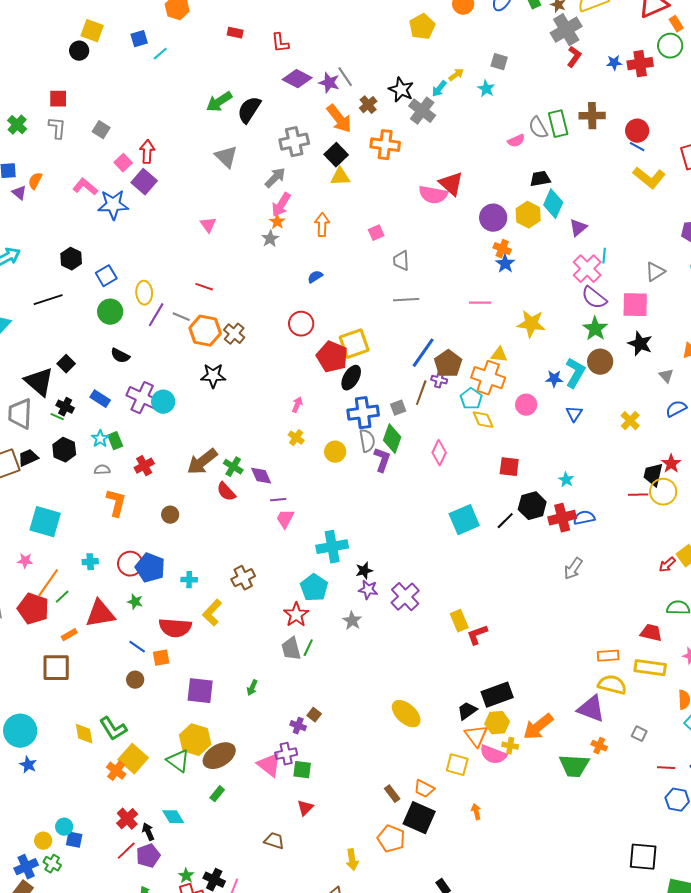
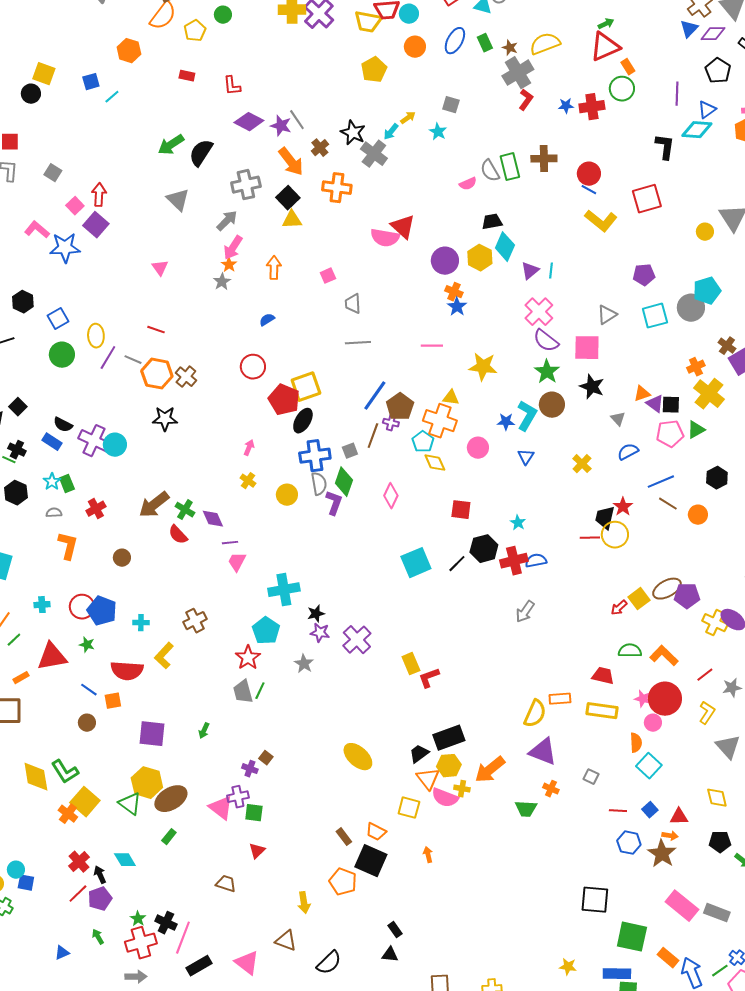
cyan line: (604, 256) -> (551, 271), moved
black semicircle: (120, 356) -> (63, 425), moved
yellow semicircle: (612, 685) -> (535, 714), moved, turned 100
yellow diamond: (84, 734) -> (36, 777), size x1.4
green trapezoid: (574, 766) -> (526, 809), size x0.7

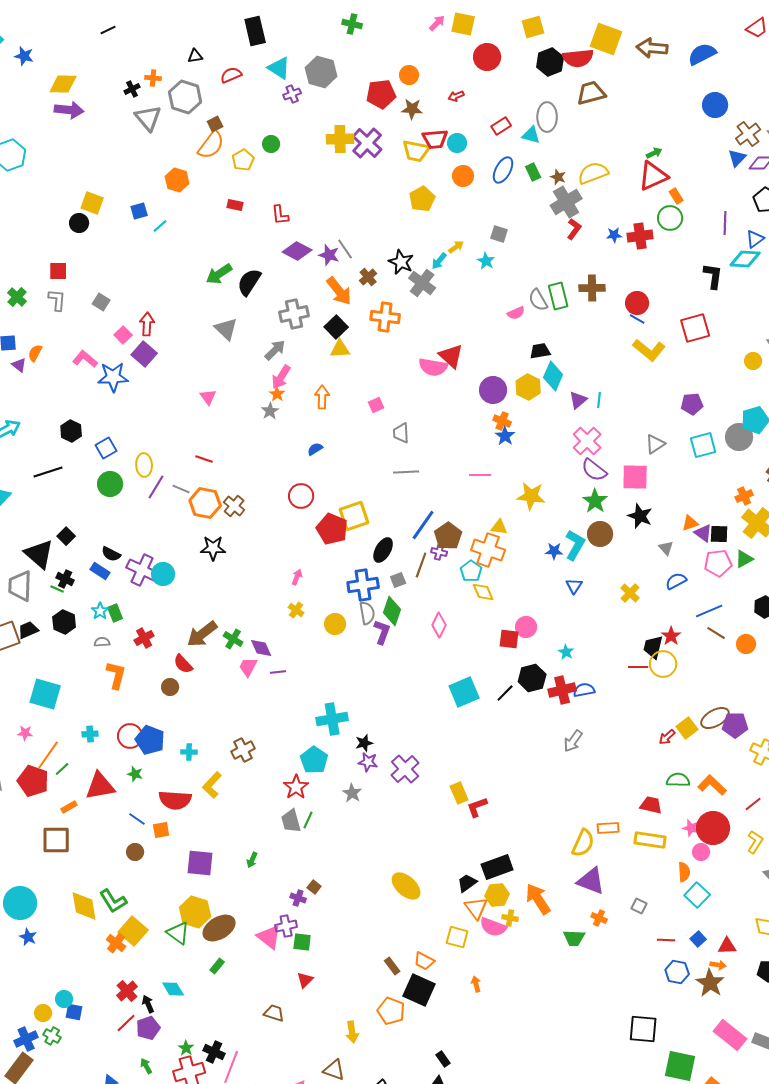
black ellipse: (303, 421) -> (383, 550), moved
pink circle: (478, 448) -> (526, 627), moved
red semicircle: (178, 535) -> (183, 664), moved
pink trapezoid: (237, 562) -> (248, 667), moved
orange arrow: (490, 770) -> (538, 899), turned 96

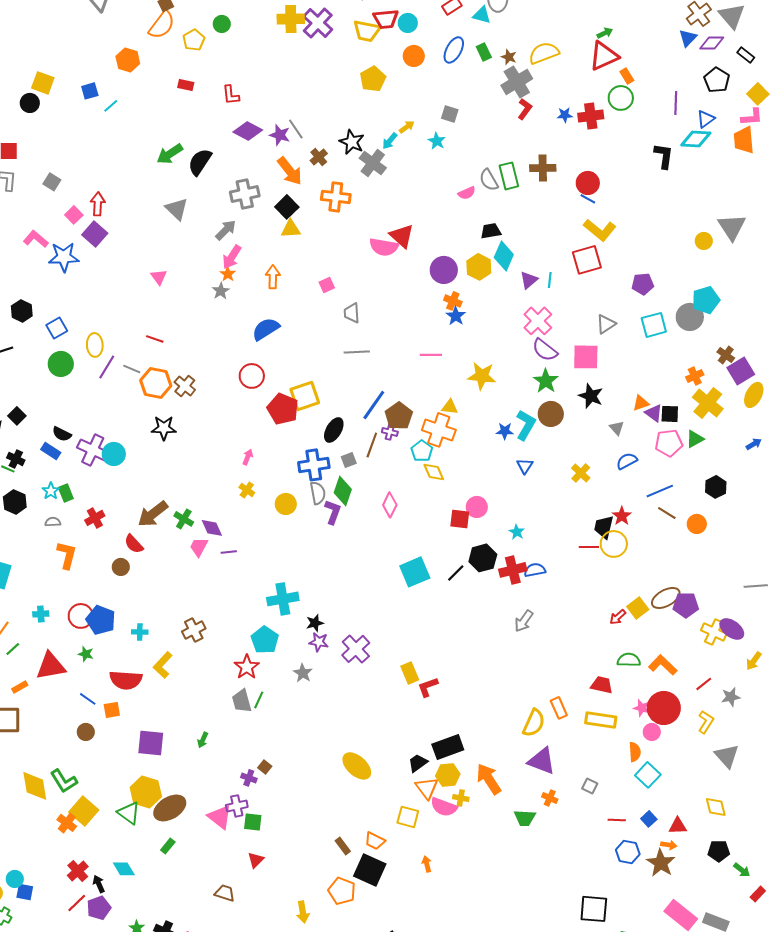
red square: (695, 328) -> (587, 260), moved
blue semicircle: (315, 449) -> (266, 329), size x1.8
orange rectangle: (608, 828) -> (559, 708), turned 70

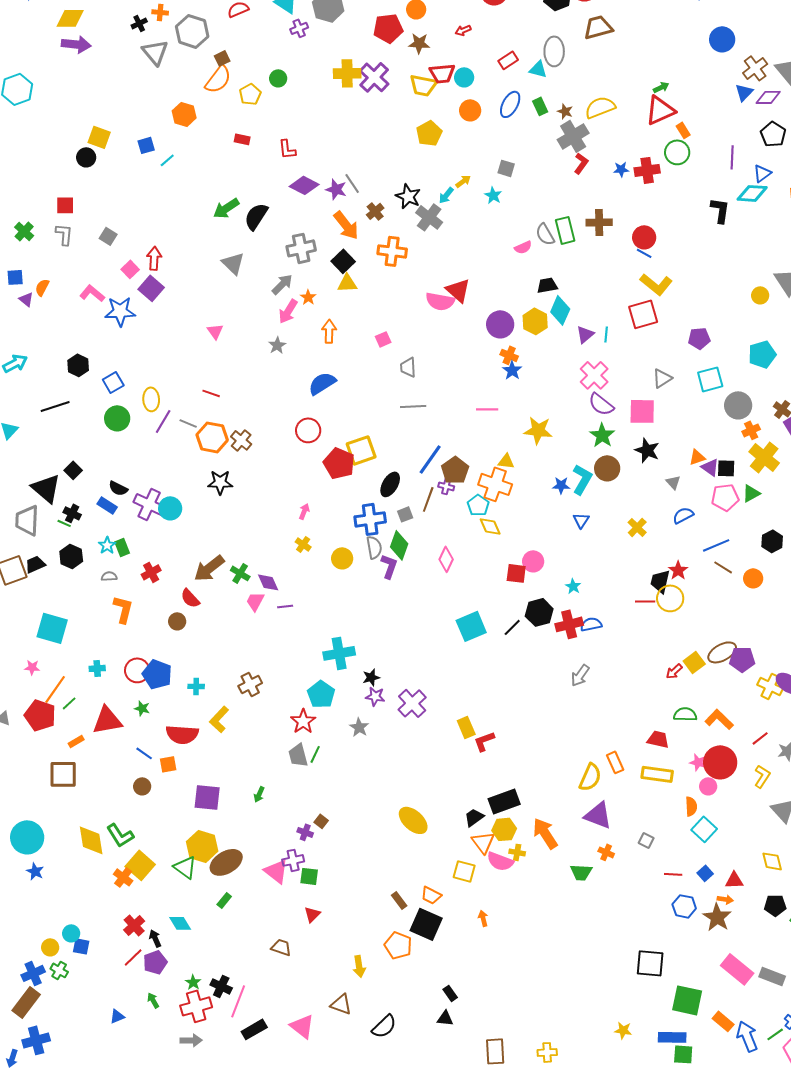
orange star: (228, 274) -> (308, 297), moved
gray circle: (690, 317) -> (738, 405), moved

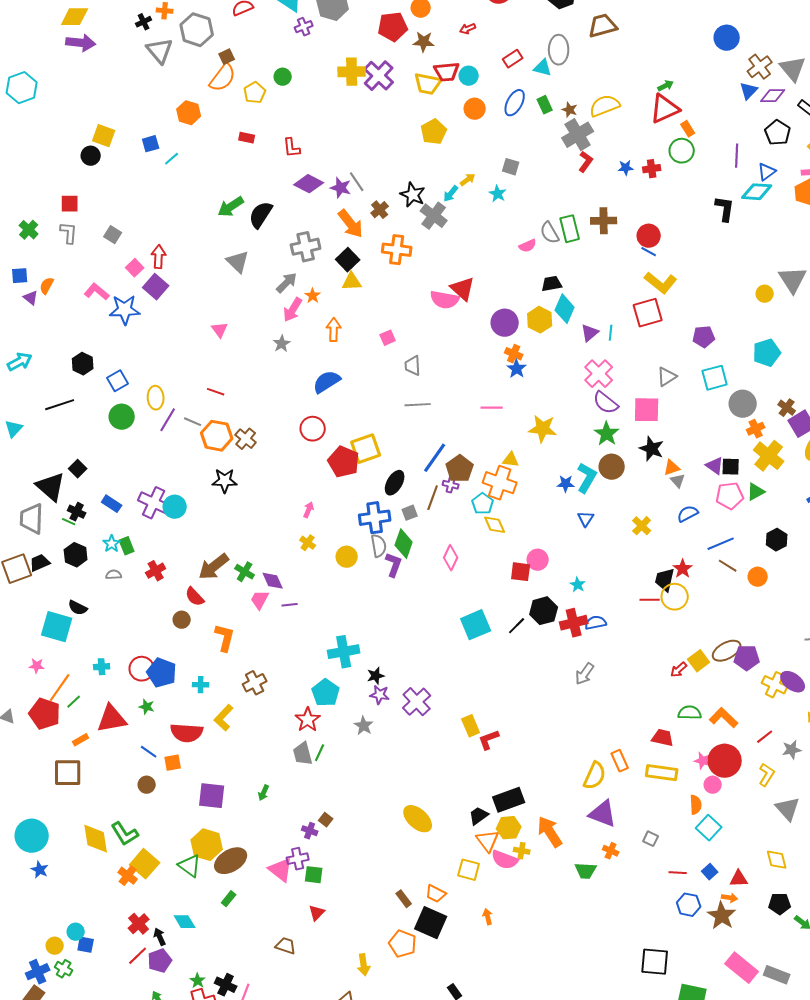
red cross: (647, 170) -> (652, 169), size x0.7
orange triangle: (697, 457) -> (672, 468), moved
black semicircle: (118, 488) -> (78, 608), moved
orange L-shape: (123, 609) -> (225, 638), moved

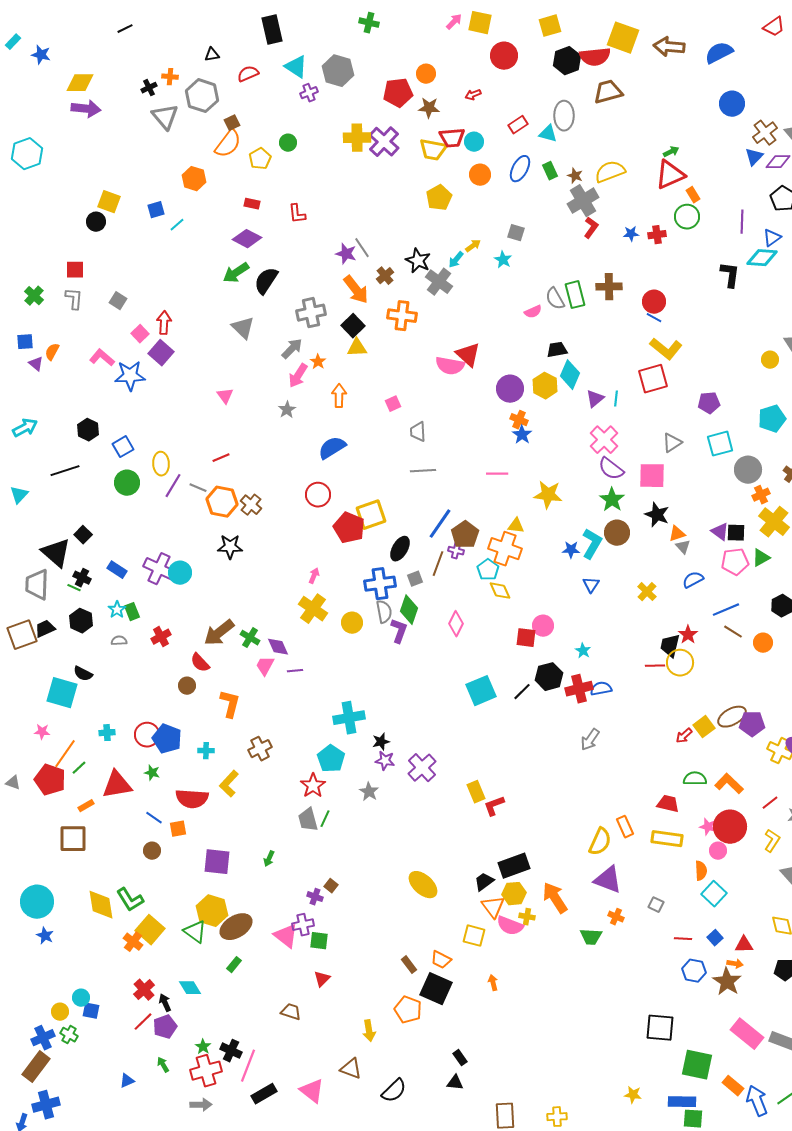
purple diamond: (309, 184) -> (247, 239), moved
red line: (216, 392) -> (221, 458), turned -42
yellow cross: (308, 543) -> (313, 609), size x1.8

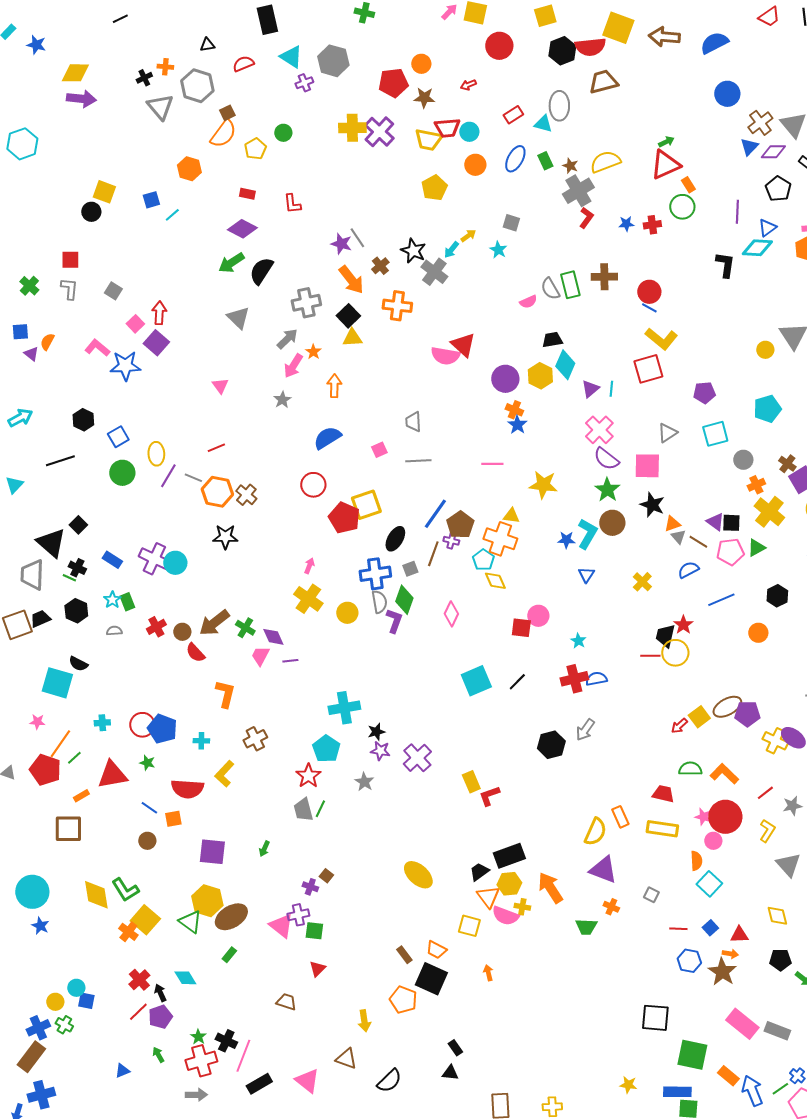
pink square: (393, 404) -> (379, 450), moved
gray circle: (748, 470) -> (743, 460), size x0.7
brown line: (733, 632) -> (698, 542), moved
black hexagon: (549, 677) -> (551, 745), moved
brown circle: (187, 686) -> (182, 632), moved

